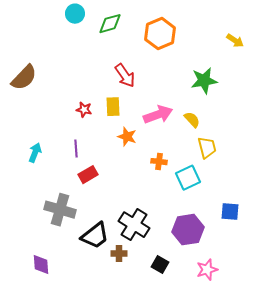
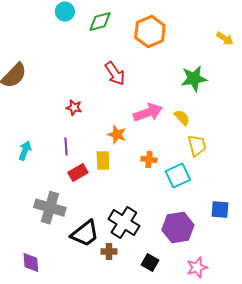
yellow rectangle: (113, 107) -> (103, 161), moved

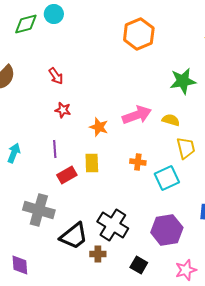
green diamond: (100, 22) -> (26, 24), moved
red arrow: (115, 74) -> (56, 76), moved, size x0.7
yellow semicircle: (182, 118) -> (171, 120), turned -30
orange star: (117, 135) -> (99, 127), moved

